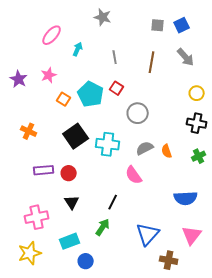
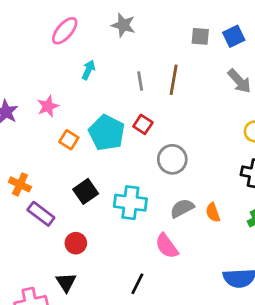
pink ellipse: (52, 35) -> (65, 31), moved
brown line: (152, 62) -> (174, 80), moved
black square: (76, 136) -> (86, 191), size x0.7
purple rectangle: (44, 170) -> (41, 214), moved, turned 42
black triangle: (72, 202) -> (66, 282), moved

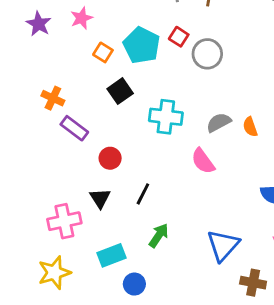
gray circle: (172, 159) -> (207, 54), moved
black square: (86, 191) -> (120, 91), moved
black line: (137, 284) -> (143, 194), moved

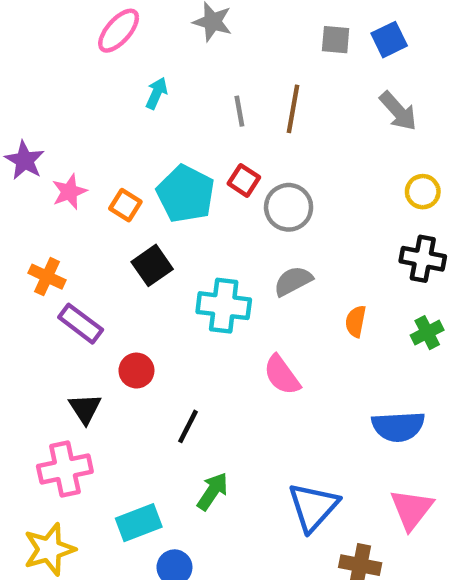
pink star: (81, 18) -> (69, 192), moved
gray semicircle: (219, 122) -> (293, 281), moved
orange semicircle: (250, 127) -> (356, 321), turned 30
black triangle: (100, 198) -> (85, 409), moved

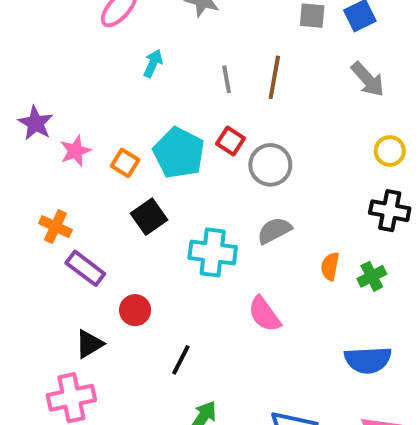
green cross: (427, 333) -> (372, 276), moved
black triangle: (85, 409) -> (89, 344), turned 32

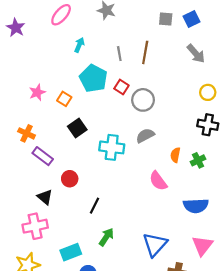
purple star: (36, 123) -> (16, 28), moved
cyan pentagon: (179, 153) -> (93, 78), moved
pink semicircle: (264, 314) -> (158, 181), moved
black triangle: (89, 344) -> (45, 197), turned -49

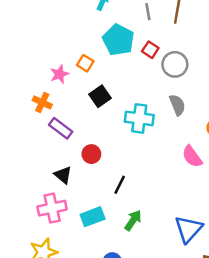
pink star: (37, 92) -> (59, 74), moved
gray semicircle: (145, 136) -> (177, 105), turned 96
cyan rectangle: (71, 252) -> (93, 217), moved

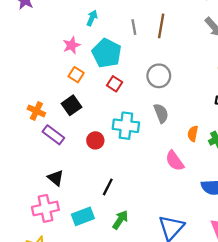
red square: (150, 50) -> (115, 84), moved
pink star: (59, 74) -> (72, 45), moved
black square: (100, 96) -> (72, 105), moved
red circle: (91, 154) -> (95, 140), moved

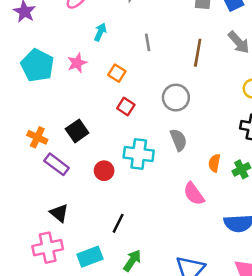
brown line: (161, 26) -> (198, 53), moved
cyan pentagon: (107, 53) -> (37, 65), moved
orange square: (76, 75) -> (117, 73), moved

